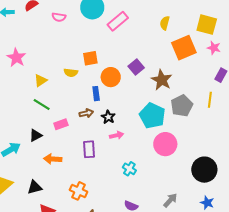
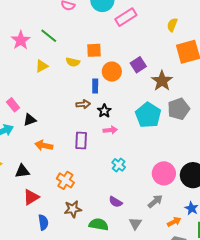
green line: (42, 105) -> (49, 36), moved
pink rectangle: (61, 124) -> (13, 105), moved, turned 64
pink circle: (165, 144) -> (164, 173), moved

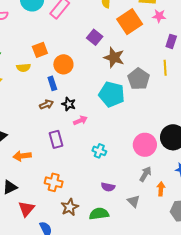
purple square: (138, 65) -> (95, 37), moved
orange arrow: (174, 222) -> (161, 189), moved, turned -40

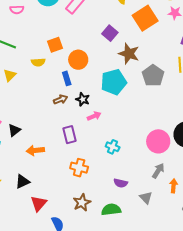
cyan pentagon: (112, 94) -> (114, 82), moved, turned -30
orange cross: (54, 182) -> (79, 168), moved

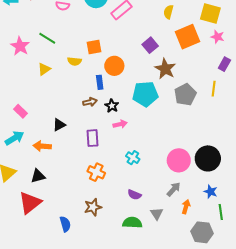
black triangle: (14, 130) -> (59, 125), moved
orange arrow: (35, 150) -> (42, 146), moved
red triangle: (39, 203) -> (30, 203), moved, size x1.4
green semicircle: (111, 210) -> (132, 223), moved

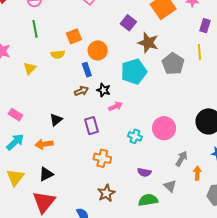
green line: (47, 38) -> (35, 29), moved, turned 60
pink circle: (179, 160) -> (164, 128), moved

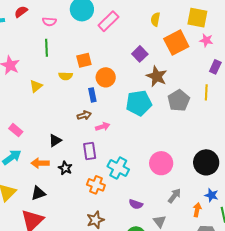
black star: (104, 90) -> (65, 168), moved
pink arrow: (116, 106) -> (103, 127), moved
cyan cross: (135, 136) -> (118, 168), moved, size x1.5
orange arrow: (197, 173) -> (197, 210), moved

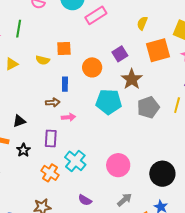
green line: (46, 48) -> (19, 29), moved
orange circle: (106, 77) -> (92, 67), moved

